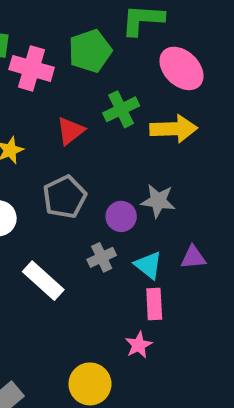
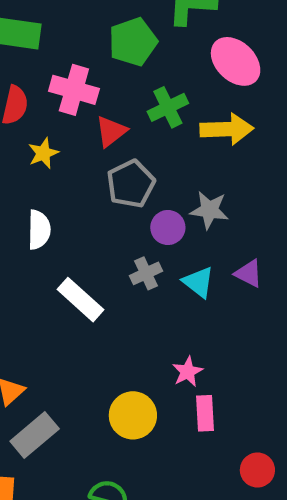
pink cross: (32, 68) -> (74, 90), moved
gray pentagon: (65, 197) -> (131, 184), moved
purple triangle: (193, 257) -> (249, 273), turned 32
pink rectangle: (154, 304) -> (205, 413), moved

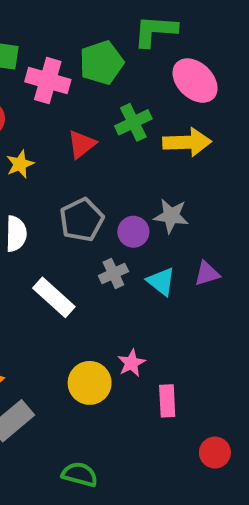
pink cross: (74, 90) -> (48, 81), moved
gray pentagon: (131, 184) -> (82, 220), moved
purple triangle: (249, 273) -> (207, 274), turned -44
pink star: (188, 372) -> (131, 363), moved
yellow circle: (133, 415) -> (90, 383), moved

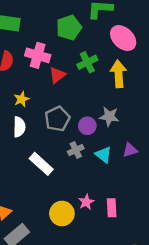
pink cross: (48, 81) -> (38, 55), moved
yellow arrow: (187, 142) -> (118, 74), turned -92
yellow star: (20, 164) -> (22, 99), moved
pink rectangle: (167, 401) -> (112, 208), moved

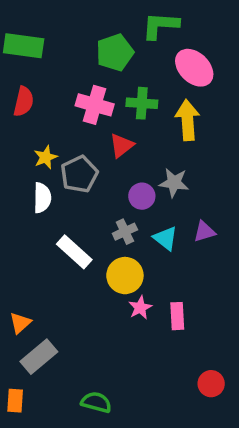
pink cross: (38, 55) -> (95, 105), moved
green cross: (87, 62) -> (142, 103), turned 30
red triangle: (57, 75) -> (122, 145), moved
gray pentagon: (57, 119) -> (79, 174), moved
yellow circle: (62, 213) -> (125, 276), moved

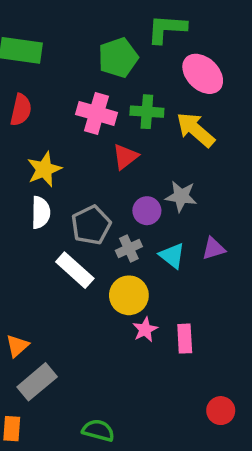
yellow arrow: (187, 120) -> (196, 130), turned -45
yellow star: (46, 157) -> (44, 169), size x1.4
gray pentagon: (79, 174) -> (91, 225), moved

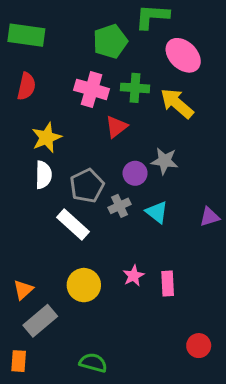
purple triangle: (214, 249) -> (210, 217), moved
yellow circle: (129, 295) -> (84, 285), moved

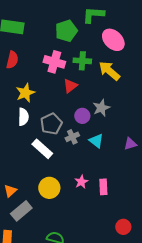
gray star: (165, 161) -> (101, 108), turned -30

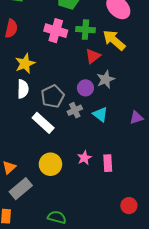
red triangle: (70, 86) -> (93, 56), moved

